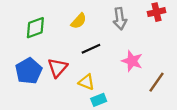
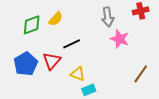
yellow semicircle: (79, 21) -> (56, 19), moved
black line: (91, 49) -> (72, 44), moved
pink star: (132, 61) -> (120, 39), moved

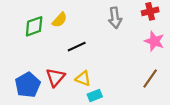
pink star: (120, 39) -> (154, 41), moved
red triangle: (52, 61) -> (55, 77), moved
blue pentagon: (26, 64) -> (28, 85), moved

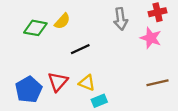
green diamond: (34, 26) -> (35, 28), turned 30
pink star: (154, 41) -> (151, 38), moved
brown line: (150, 78) -> (158, 83), turned 42

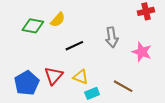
gray arrow: (121, 19) -> (112, 37), moved
pink star: (151, 38) -> (142, 52), moved
brown line: (158, 83) -> (123, 86), moved, turned 42

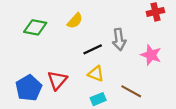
yellow semicircle: (58, 20) -> (75, 21), moved
black line: (74, 46) -> (93, 49), moved
yellow triangle: (81, 77) -> (96, 74), moved

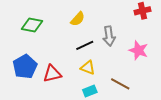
yellow semicircle: (75, 21) -> (78, 19), moved
red triangle: (57, 80) -> (52, 74), turned 36
blue pentagon: (29, 88) -> (25, 67), moved

